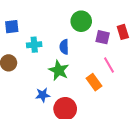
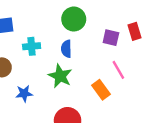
green circle: (81, 21) -> (74, 19), moved
blue star: (43, 95) -> (24, 93), moved

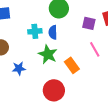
cyan cross: (32, 46) -> (35, 31), moved
orange rectangle: (101, 90) -> (72, 65), moved

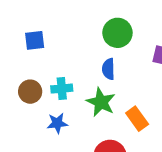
cyan cross: (35, 31) -> (62, 89), moved

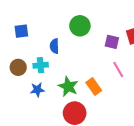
blue semicircle: (108, 69) -> (54, 46), moved
green star: (101, 102) -> (68, 86), moved

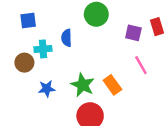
cyan cross: (41, 65) -> (43, 49), moved

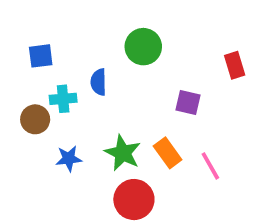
purple square: (133, 33) -> (188, 103), moved
pink line: (141, 65) -> (210, 166), moved

